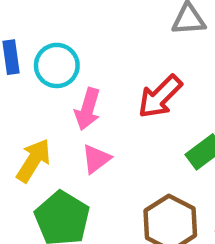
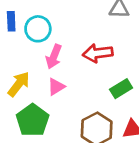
red arrow: (160, 97) -> (98, 53), turned 32

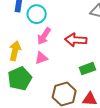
yellow arrow: (19, 84) -> (15, 51), turned -36

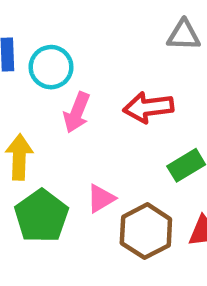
pink triangle: (41, 58) -> (101, 198), moved

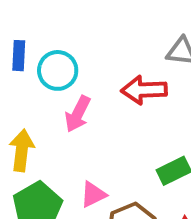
red arrow: (148, 107) -> (144, 90), moved

